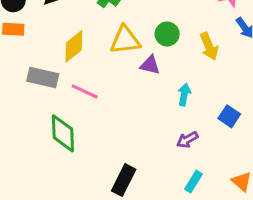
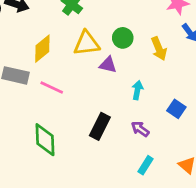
green diamond: (63, 133) -> (45, 140), moved
purple arrow: (187, 140) -> (140, 129), turned 66
black rectangle: (124, 180) -> (100, 126), moved

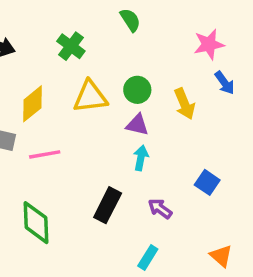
purple triangle: (108, 65) -> (137, 125), moved
pink line: (52, 87) -> (45, 154), turned -35
cyan arrow: (137, 90) -> (141, 158), moved
cyan rectangle: (145, 165) -> (148, 258), moved

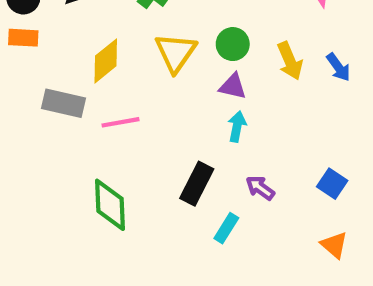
blue arrow: (225, 83) -> (338, 67), moved
yellow triangle: (90, 97) -> (176, 52), turned -48
blue square: (207, 182) -> (332, 184), moved
cyan rectangle: (148, 258) -> (226, 228), moved

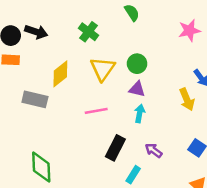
yellow arrow: (290, 61) -> (187, 99), moved
pink line: (121, 122) -> (96, 111), moved
green diamond: (110, 205) -> (41, 167), moved

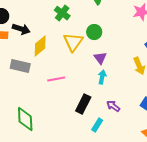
black arrow: (36, 32) -> (21, 29), moved
green circle: (137, 64) -> (94, 32), moved
purple triangle: (137, 89) -> (100, 58), turned 40
pink line: (96, 111) -> (56, 79), moved

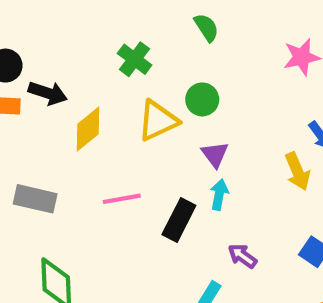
yellow triangle: (73, 42) -> (158, 121), turned 30
gray rectangle: (20, 66) -> (35, 199), moved
black rectangle: (83, 104) -> (179, 220), moved

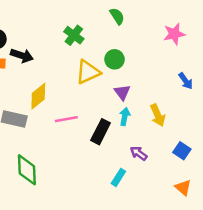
yellow diamond: (88, 129) -> (38, 96), moved
yellow arrow: (297, 171) -> (158, 115), moved

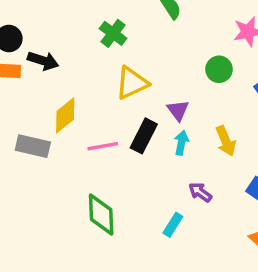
green circle: (115, 59) -> (219, 69), moved
black rectangle: (101, 132) -> (144, 136), moved
green diamond: (27, 170) -> (101, 214), moved

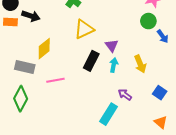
green circle: (219, 69) -> (148, 21), moved
pink line: (103, 146) -> (55, 80), moved
green diamond: (101, 214) -> (21, 99), moved, turned 30
cyan rectangle: (173, 225) -> (109, 114), size x1.5

